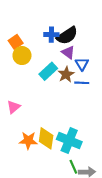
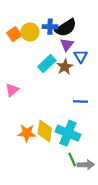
purple triangle: (68, 52) -> (67, 45), turned 32
yellow circle: (22, 56) -> (30, 32), moved
blue line: (82, 83) -> (81, 101), moved
pink triangle: (14, 107) -> (12, 90), moved

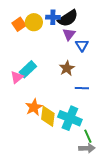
cyan rectangle: (47, 64) -> (28, 69), moved
brown star: (65, 67) -> (67, 68), moved
orange star: (27, 133) -> (34, 107), moved, turned -30
green line: (72, 159) -> (88, 136), moved

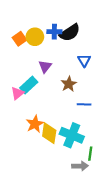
purple triangle: (69, 34) -> (45, 67), moved
green line: (88, 136) -> (90, 154), turned 32
gray arrow: (87, 148) -> (80, 166), moved

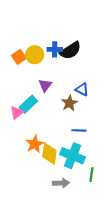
blue triangle: (84, 60) -> (82, 89), moved, turned -32
blue line: (84, 104) -> (79, 130), moved
gray arrow: (80, 166) -> (61, 183), moved

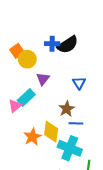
yellow circle: (35, 55) -> (27, 59), moved
blue triangle: (82, 89) -> (79, 83), turned 32
brown star: (69, 103) -> (67, 109), moved
yellow diamond: (49, 154) -> (51, 132), moved

